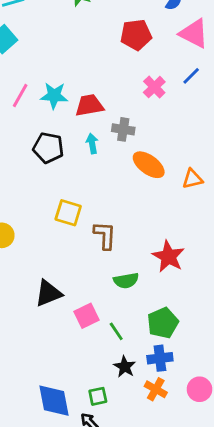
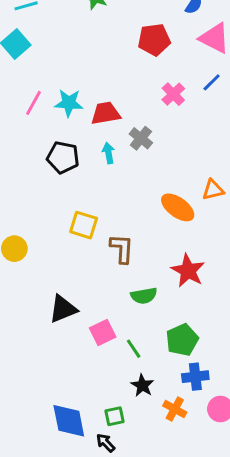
gray cross: (123, 129) -> (141, 138), turned 30
orange ellipse: (149, 165) -> (178, 207), moved
blue cross: (160, 358) -> (195, 377), moved

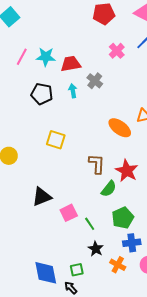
brown L-shape: (122, 249) -> (97, 164), moved
green semicircle: (144, 296) -> (109, 189), moved, turned -42

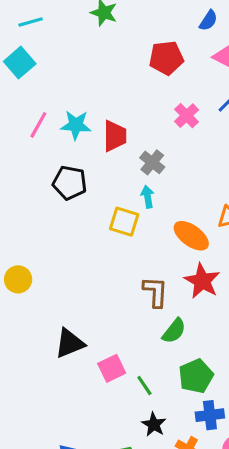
red trapezoid: (71, 64) -> (115, 136), turned 100
cyan arrow: (73, 91) -> (148, 197), moved
yellow square: (56, 140) -> (124, 222), moved
red star: (127, 171) -> (202, 281), moved

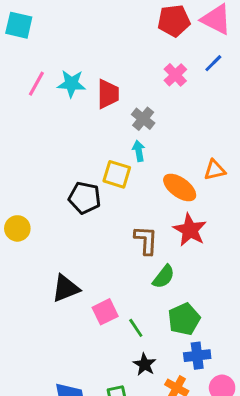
red pentagon: (166, 58) -> (174, 21), moved
cyan square: (20, 63) -> (19, 25), turned -36
black pentagon: (70, 183) -> (85, 198), moved

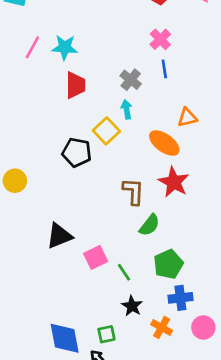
blue line: (213, 63) -> (164, 69), moved, turned -54
red trapezoid: (108, 94) -> (75, 85), moved
orange triangle: (215, 170) -> (187, 117), moved
yellow square: (117, 174) -> (106, 131), turned 30

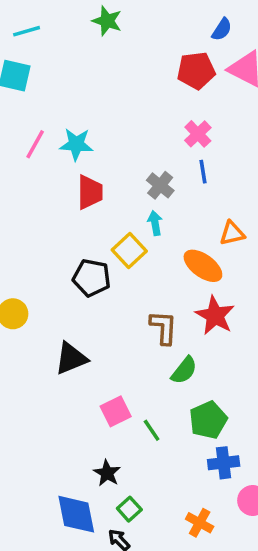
black triangle: (59, 236) -> (71, 358), moved
black star: (132, 306) -> (107, 473), moved
orange cross: (162, 327) -> (200, 523), moved
green square: (106, 334) -> (129, 509), turned -30

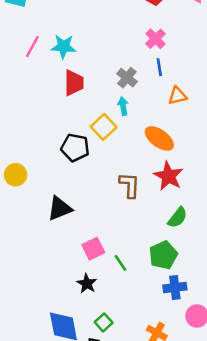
orange triangle: (232, 233) -> (177, 96), moved
green semicircle: (184, 370) -> (177, 218), moved
black star: (107, 473) -> (87, 284), moved

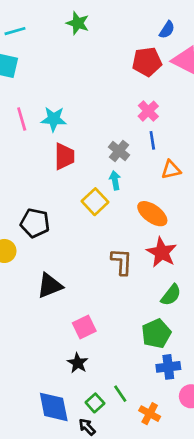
pink line: (32, 47) -> (22, 119), turned -45
black pentagon: (75, 148) -> (35, 223), moved
green line: (120, 263) -> (120, 394), moved

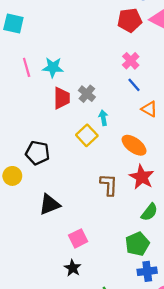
blue line: (152, 140) -> (134, 85), turned -32
gray cross: (119, 151) -> (87, 94), moved
orange triangle: (171, 170) -> (149, 109), turned 42

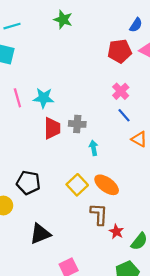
gray cross: (87, 94) -> (77, 124), turned -35
yellow square: (87, 135) -> (77, 185), moved
orange ellipse: (134, 145) -> (107, 185), moved
red star: (142, 177) -> (116, 232), moved, size x0.6

